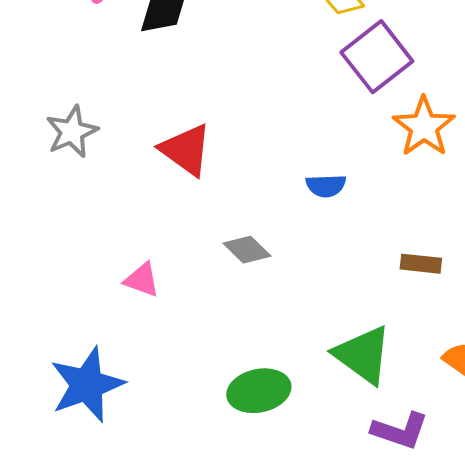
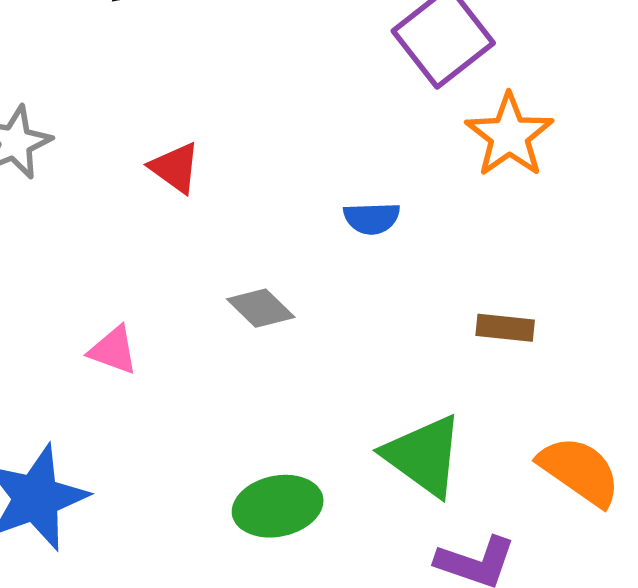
red triangle: (186, 150) -> (175, 168), size x0.7

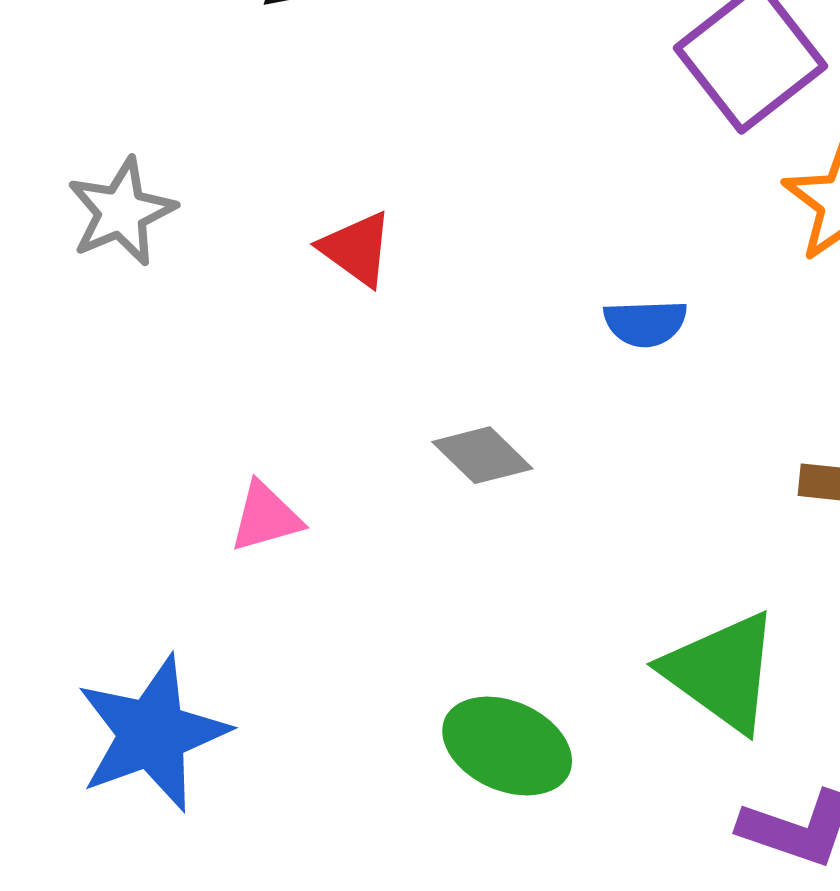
pink triangle: (113, 350) -> (266, 517), turned -36
green ellipse: (278, 506) -> (507, 746), turned 36

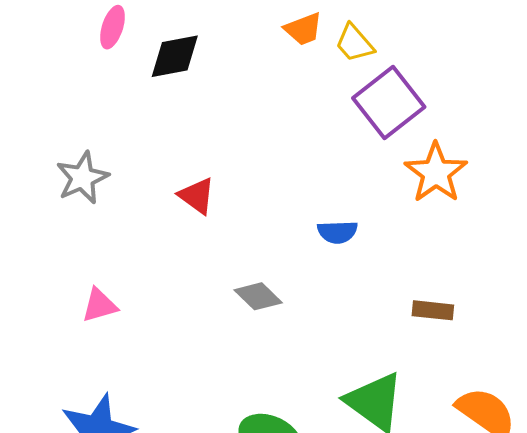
pink triangle: (266, 517) -> (99, 305), moved

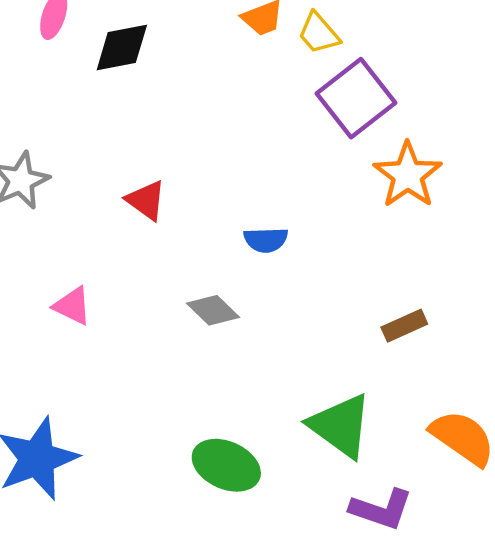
blue semicircle: (337, 232) -> (266, 240), moved
pink triangle: (99, 305) -> (72, 306), moved, turned 42
brown rectangle: (433, 310) -> (404, 326), turned -30

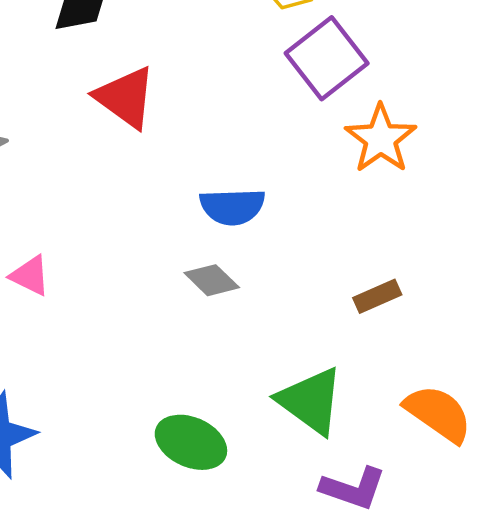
red triangle: (146, 200) -> (125, 97), moved, size x1.5
blue semicircle: (266, 240) -> (232, 207), size x1.4
gray diamond: (213, 310) -> (212, 280), moved

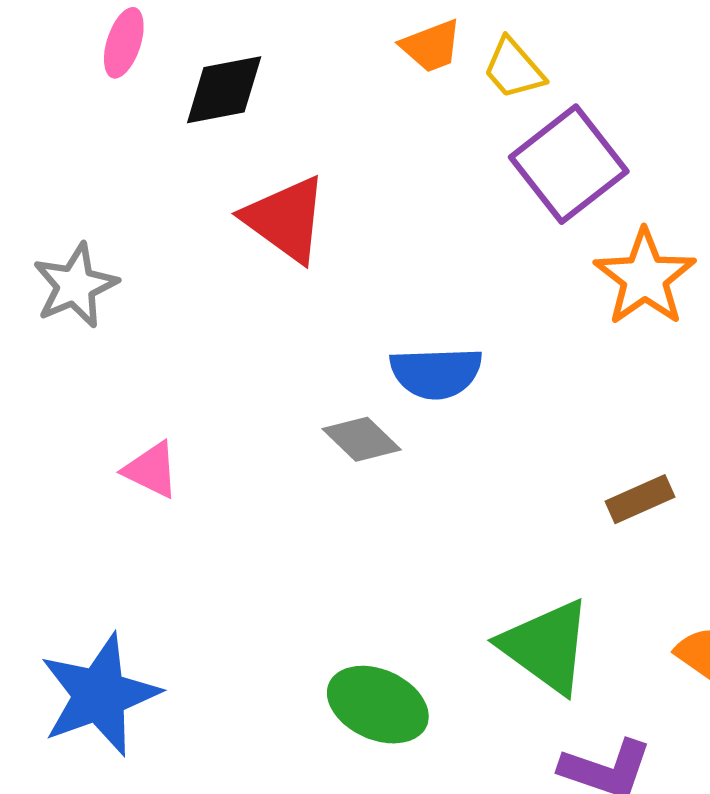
gray diamond: (212, 280) -> (362, 439), moved

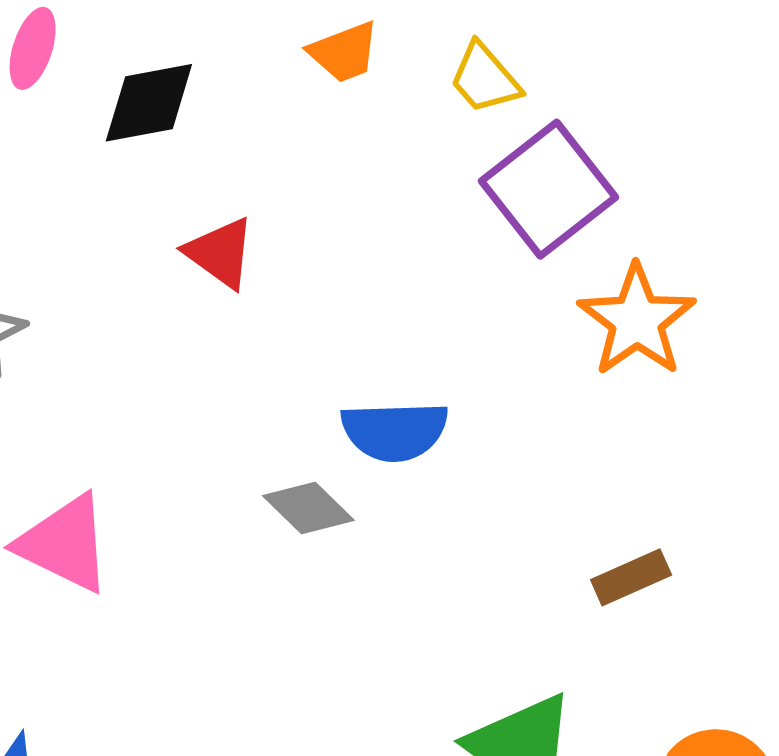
orange trapezoid: (431, 46) -> (344, 52), moved
red triangle: (286, 219) -> (220, 253), size x0.7
pink triangle: (151, 470) -> (64, 544), size x1.5

